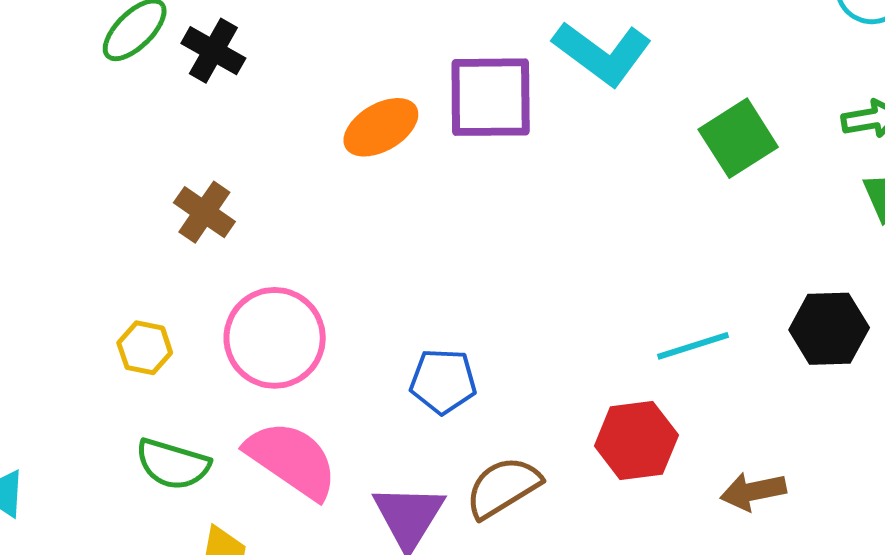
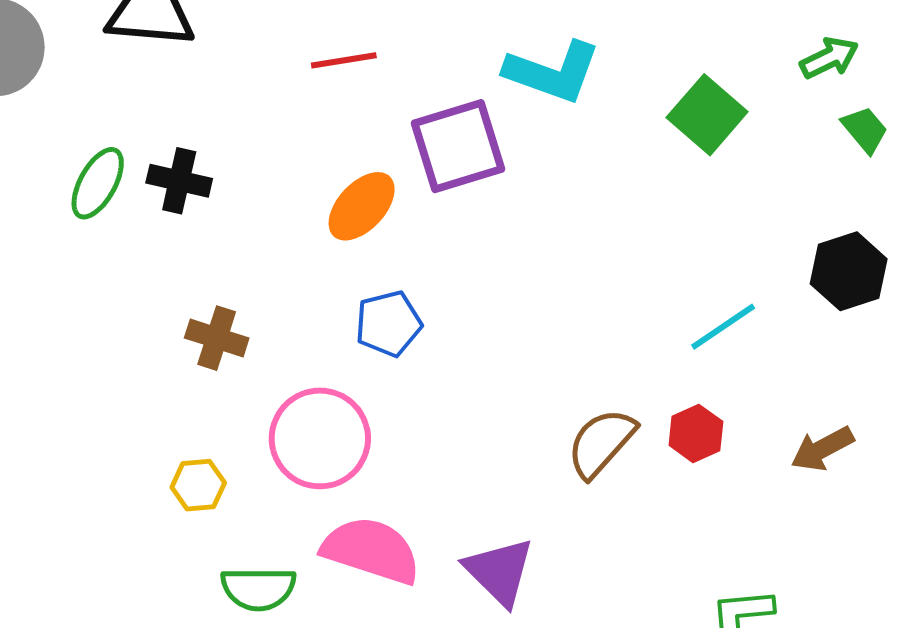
blue pentagon: (443, 381) -> (388, 324), moved
red hexagon: (636, 440) -> (696, 433), size x0.7
brown semicircle: (503, 487) -> (601, 443), moved

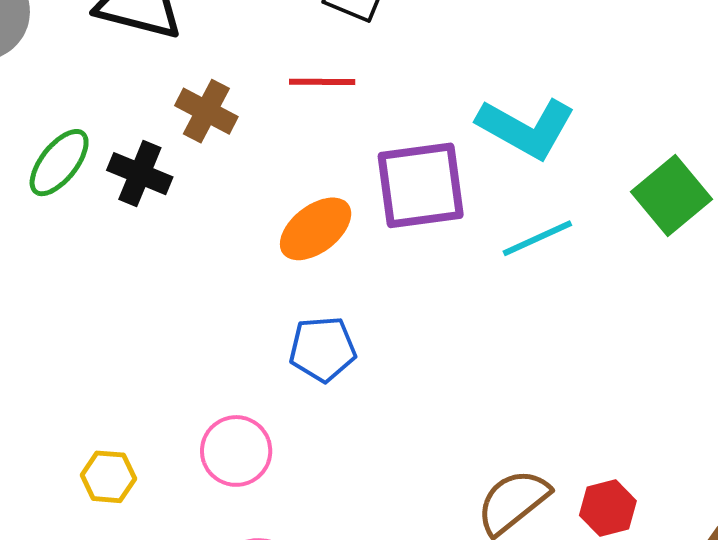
cyan line: (723, 327) -> (537, 238), moved
brown cross: (217, 338) -> (206, 111), moved
pink circle: (320, 438) -> (236, 451), size x0.7

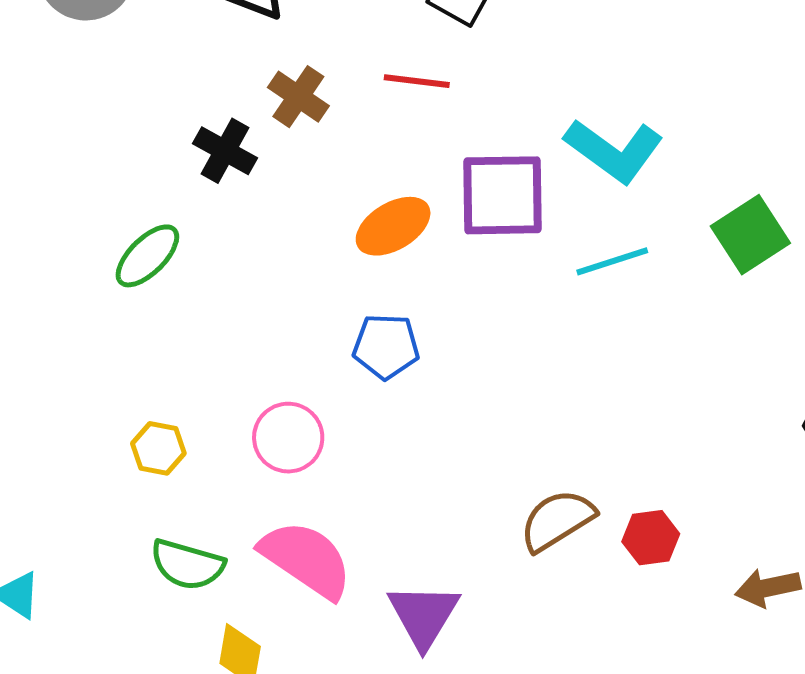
green ellipse: (59, 163) -> (147, 256), moved

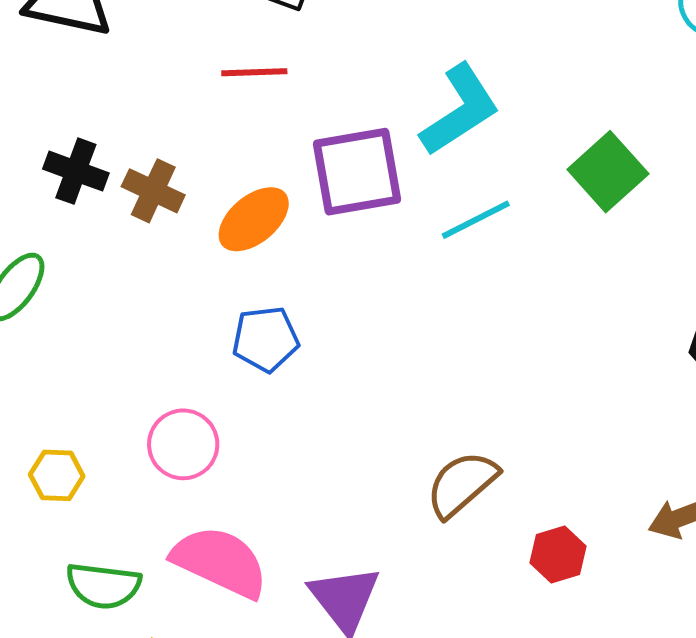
brown cross: (298, 97) -> (153, 191), moved
cyan L-shape: (614, 151) -> (460, 110), turned -60
red hexagon: (651, 538) -> (558, 555), moved

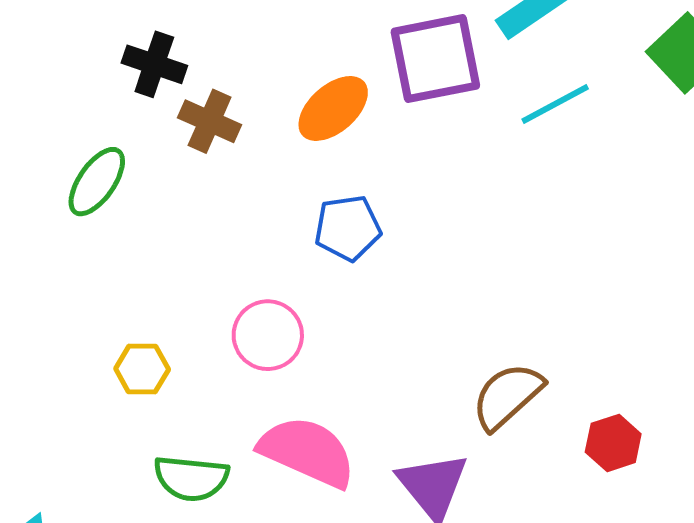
brown cross: (153, 191) -> (210, 121), moved
brown semicircle: (462, 484) -> (507, 396), moved
red hexagon: (558, 555) -> (613, 443), moved

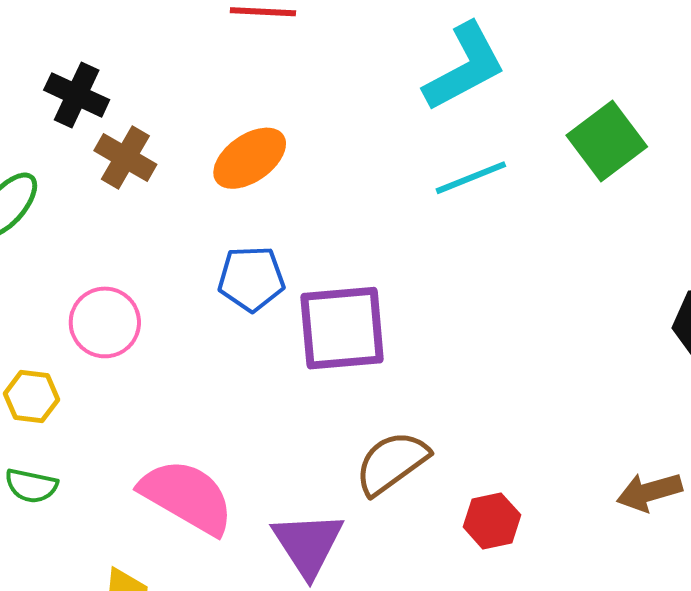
purple square: (435, 59) -> (342, 328), moved
pink circle: (268, 335) -> (105, 322), moved
green semicircle: (191, 478) -> (31, 486), moved, size x0.7

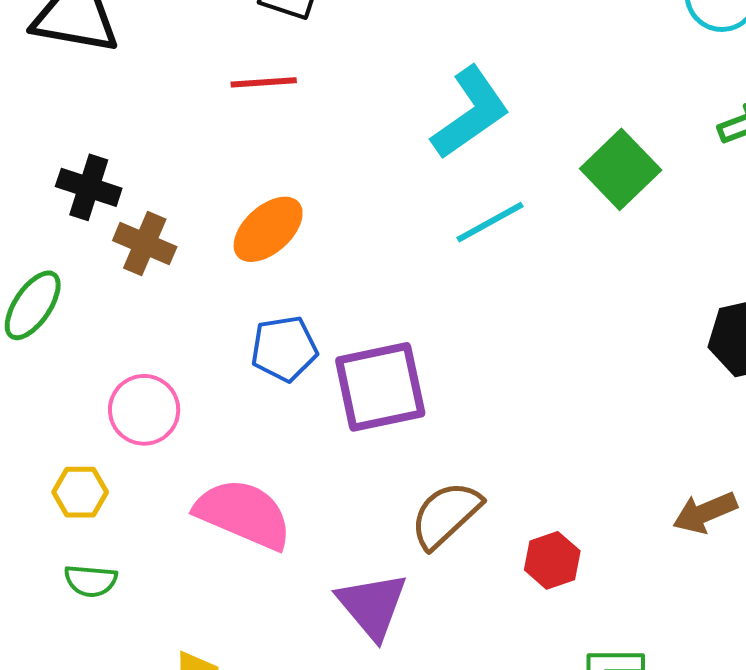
pink semicircle: (187, 497) -> (243, 514), moved

